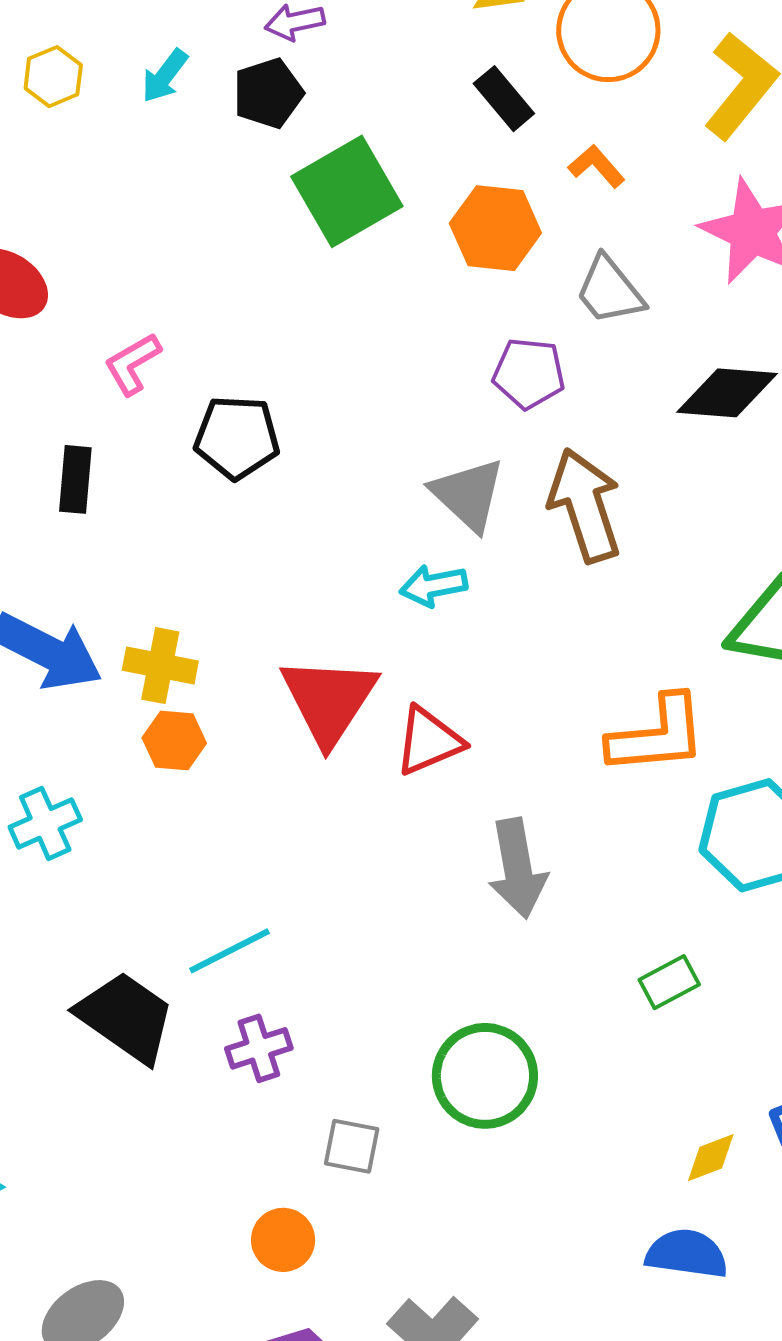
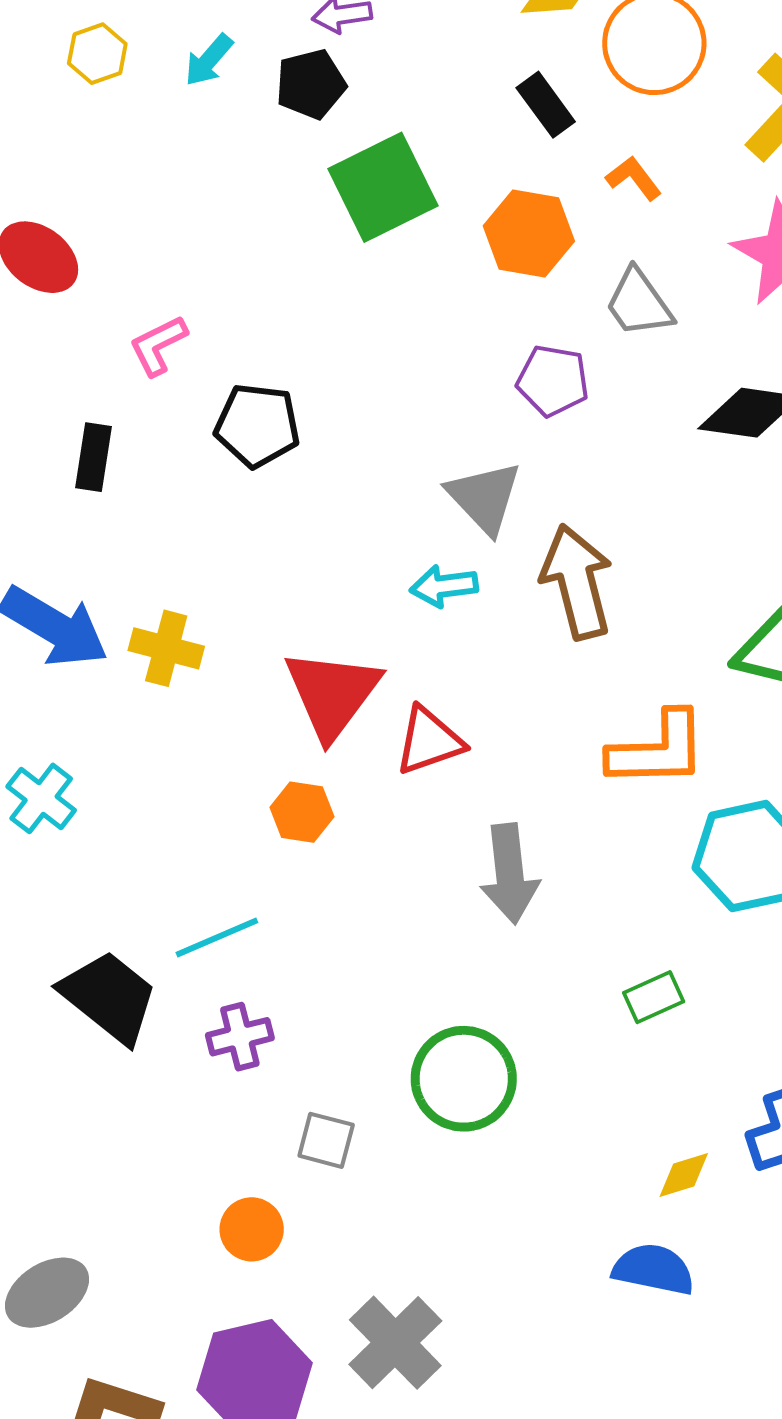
brown arrow: (585, 505) -> (577, 582), moved
orange hexagon: (174, 741) -> (302, 812), moved
cyan cross: (45, 823) -> (41, 798), turned -32

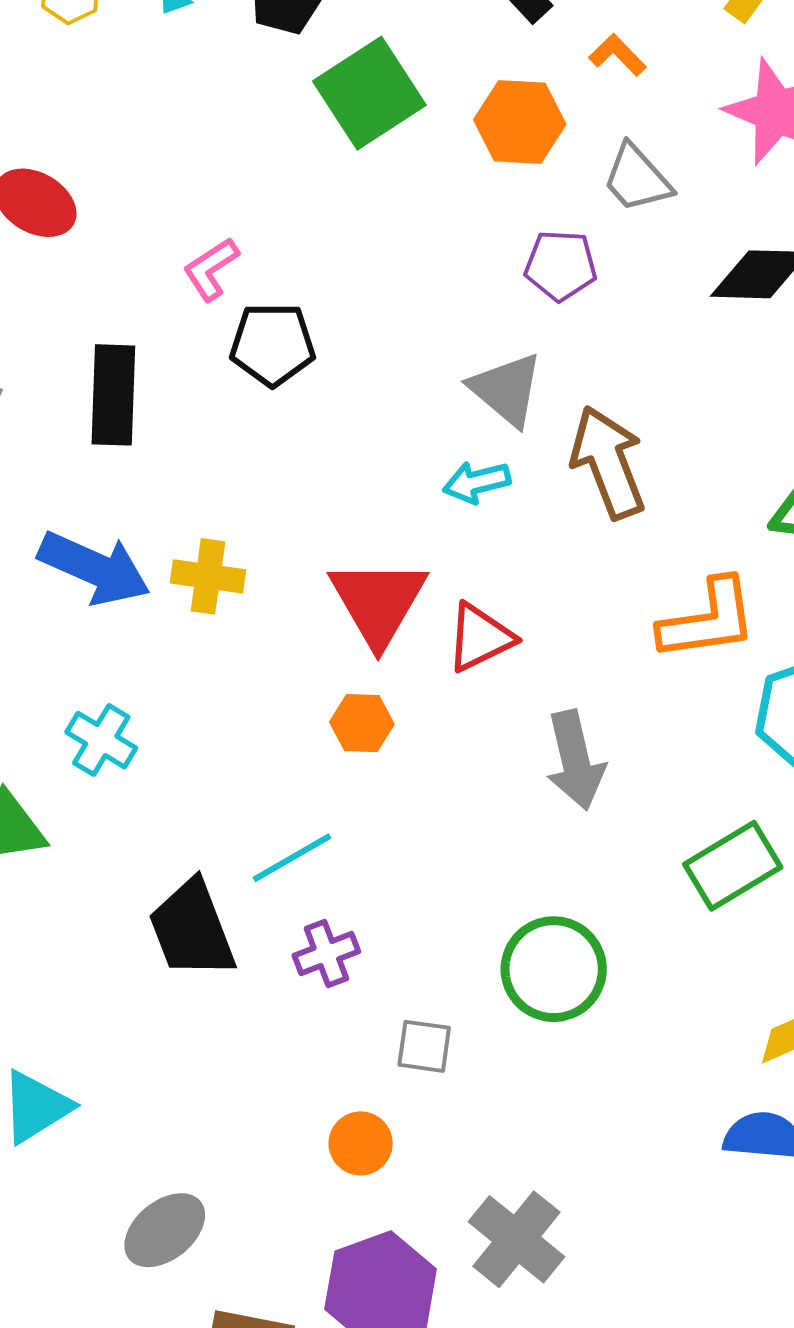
pink L-shape: (158, 345) -> (211, 269), moved
black rectangle: (94, 457) -> (113, 395), size x1.5
black trapezoid: (109, 997) -> (192, 929), turned -143
green rectangle: (654, 997) -> (733, 866), size x1.6

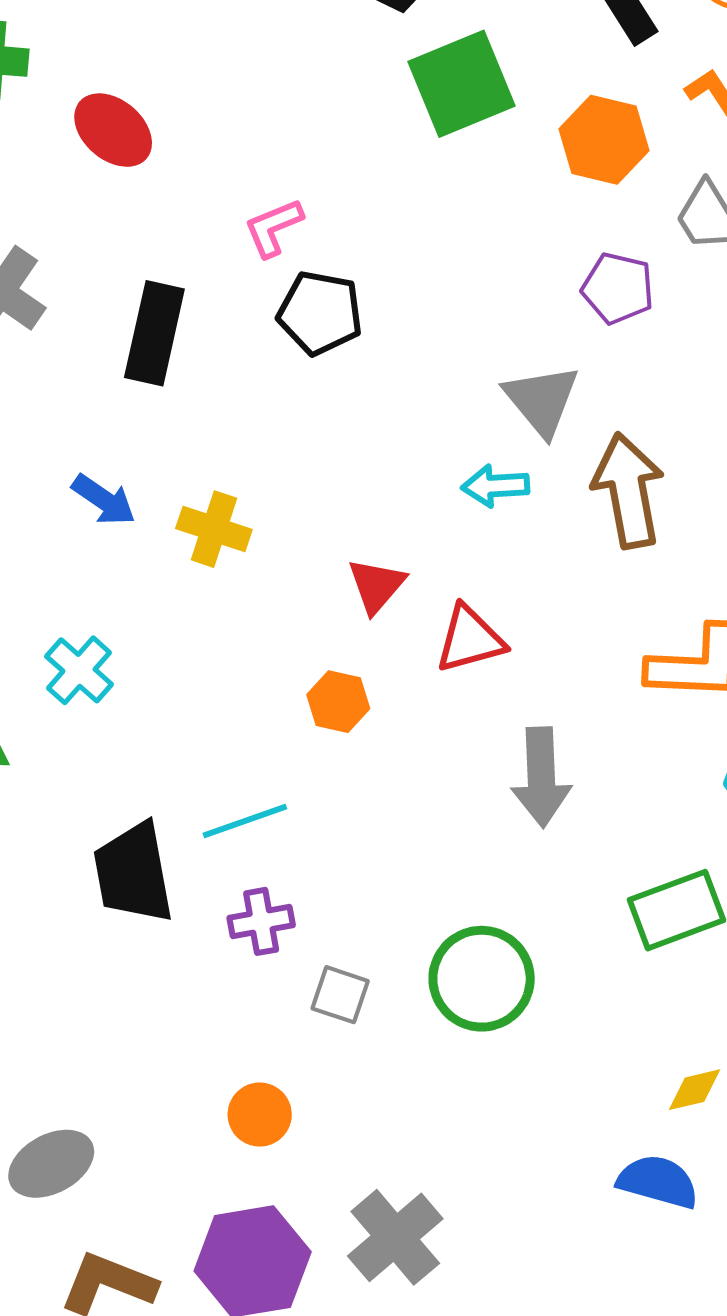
blue arrow: (94, 568) -> (104, 500), size x0.6
red triangle: (378, 602) -> (376, 586), size x0.6
gray square: (424, 1046) -> (340, 995), moved

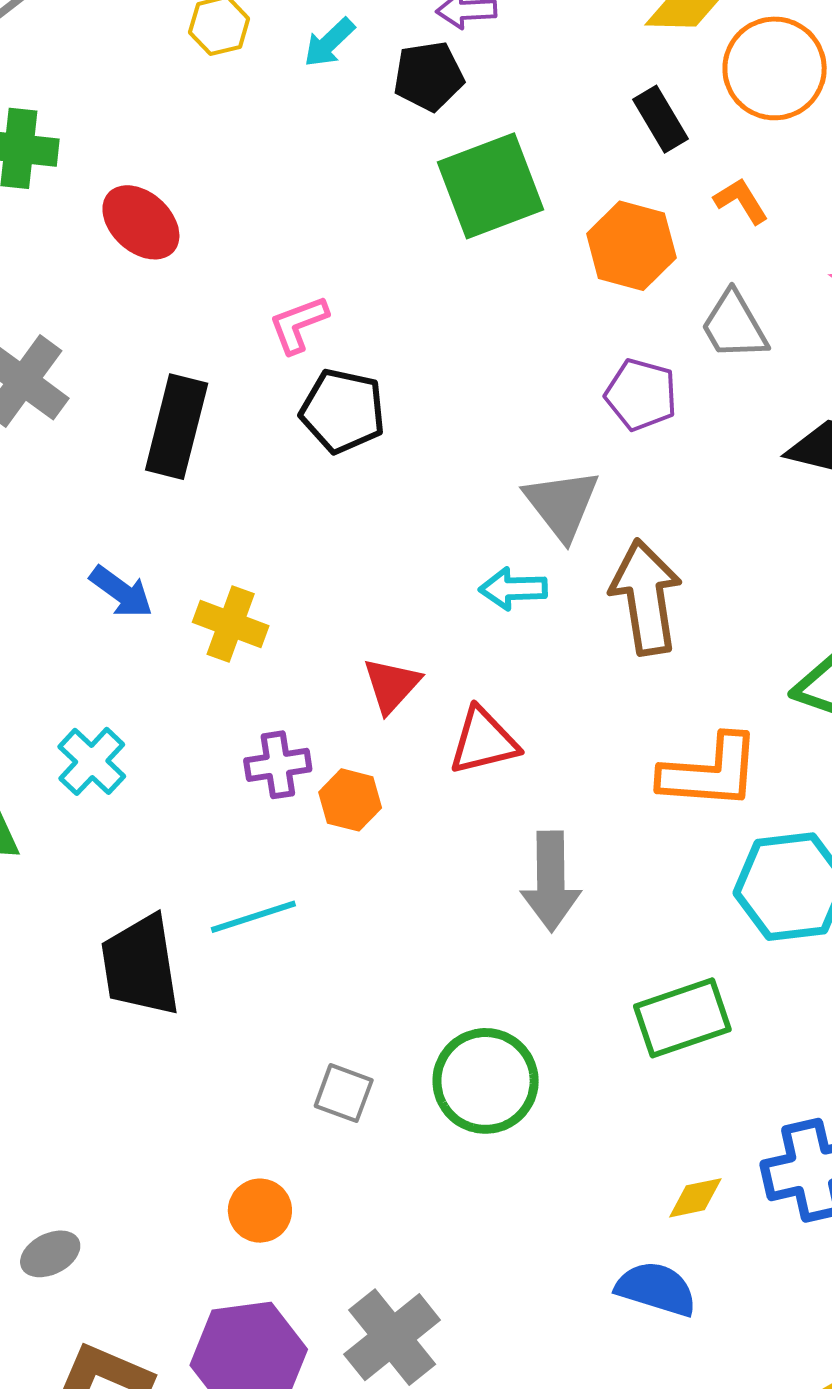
purple cross: (261, 921) -> (278, 765), moved
gray ellipse: (51, 1164) -> (50, 1254), size x0.7

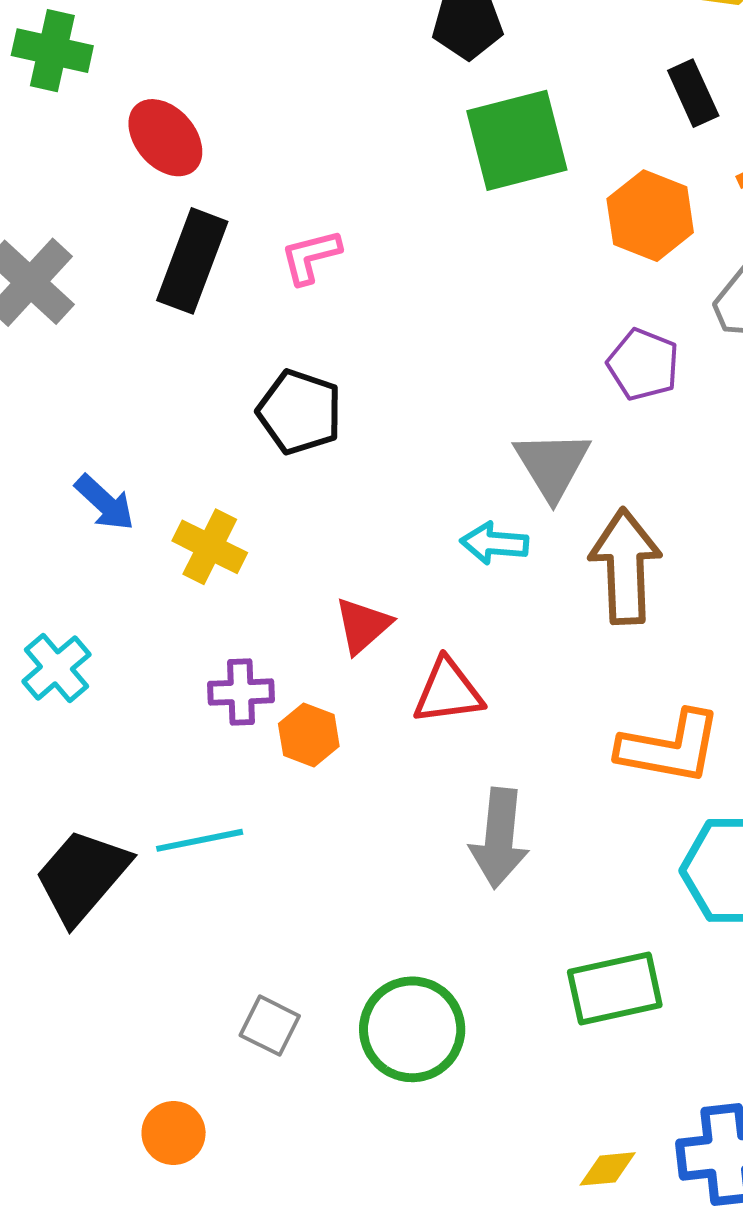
black pentagon: (343, 411) -> (300, 412), moved
black rectangle: (177, 427) -> (192, 261), moved
black trapezoid: (140, 965) -> (82, 876), turned 43

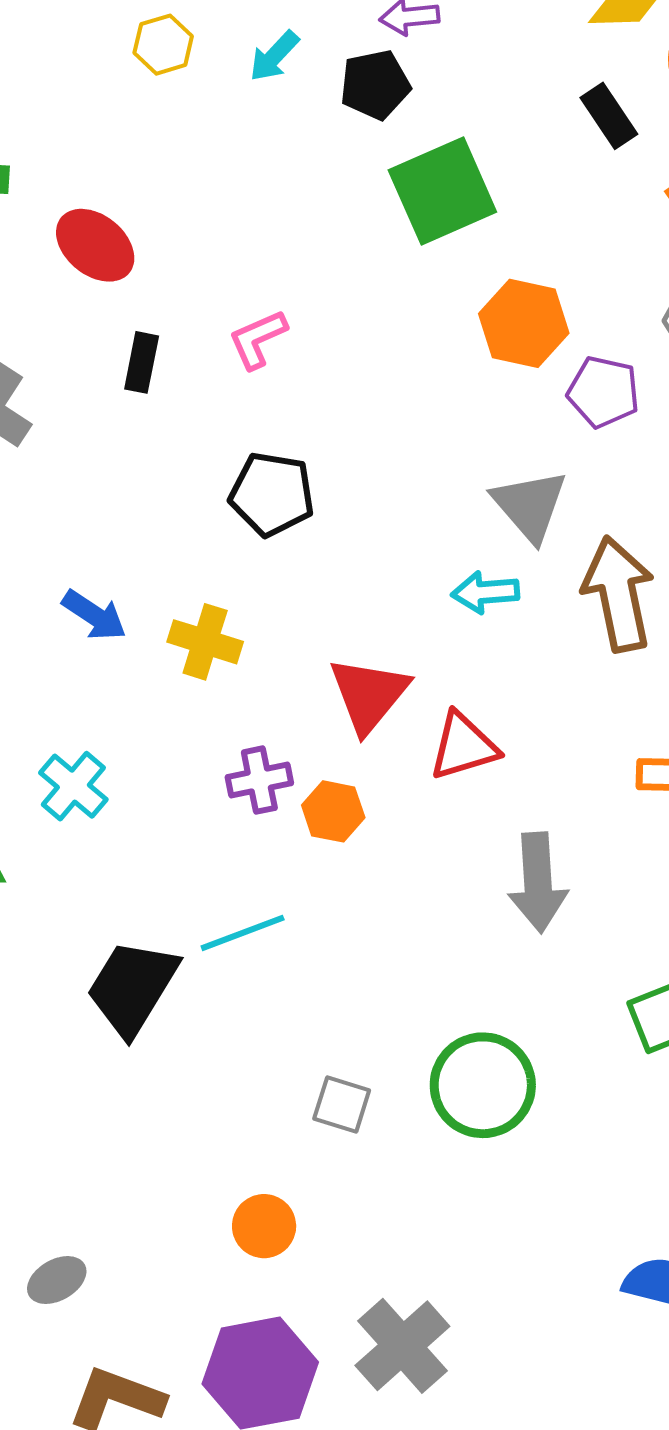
orange hexagon: (650, 216) -> (524, 323), moved
black rectangle: (192, 261) -> (142, 362), size x0.6
red triangle: (363, 625) -> (369, 695), size x1.4

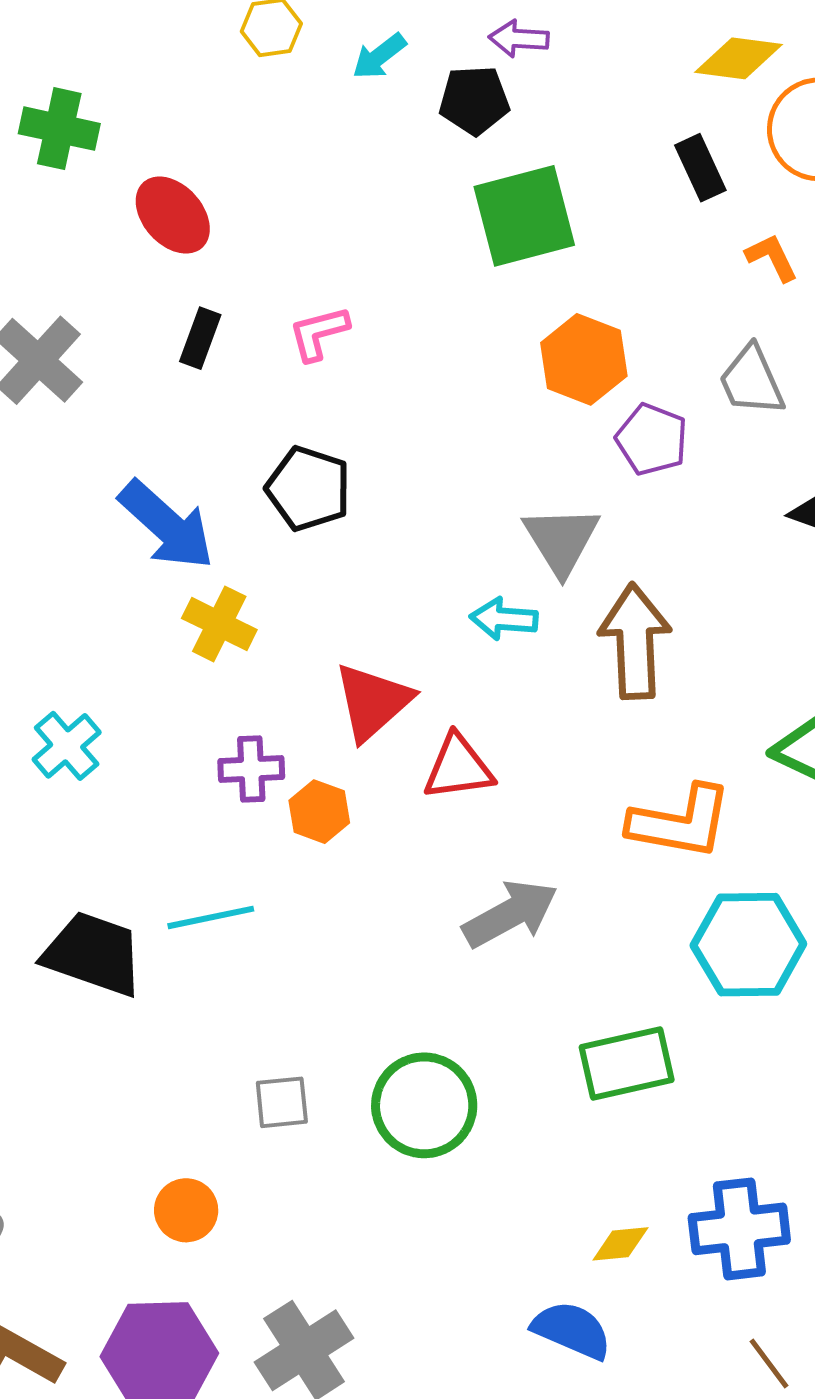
blue arrow: (94, 615) -> (167, 525), moved, size x1.6
gray arrow: (538, 883) -> (510, 914), turned -124
black trapezoid: (132, 987) -> (93, 954), turned 69
gray square: (342, 1105) -> (282, 1102), turned -32

